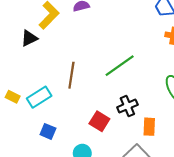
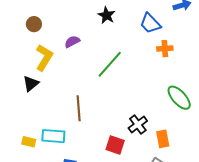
green line: (120, 66) -> (110, 64), moved
cyan rectangle: (39, 97) -> (53, 136), turned 50

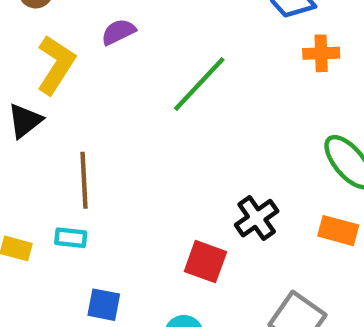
brown line: (79, 108) -> (84, 180), moved
cyan rectangle: (53, 136) -> (71, 238), size x0.6
orange rectangle: (163, 139) -> (338, 231), moved, turned -66

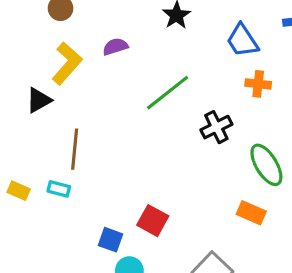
black cross: (257, 218) -> (216, 127), moved
blue square: (104, 305) -> (111, 240), moved

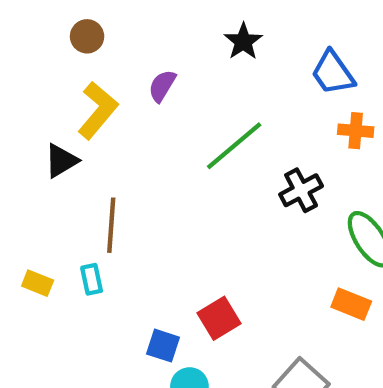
purple semicircle: (115, 47) -> (162, 86), turned -40
cyan rectangle: (59, 189) -> (92, 279), turned 65
red square: (153, 221) -> (219, 318), turned 32

